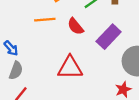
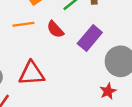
red triangle: (70, 68) -> (32, 73), moved

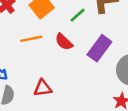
red triangle: (32, 73) -> (43, 88), size x0.7

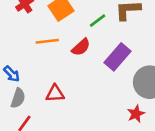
red semicircle: (64, 42) -> (81, 47), turned -90

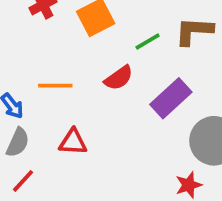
orange line: (47, 41) -> (55, 86), moved

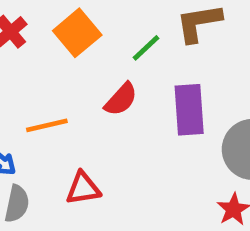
purple rectangle: (171, 98) -> (189, 110), turned -39

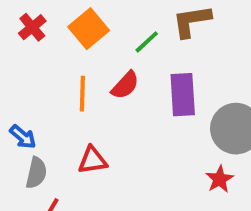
orange line: (47, 125) -> (82, 94), moved, turned -76

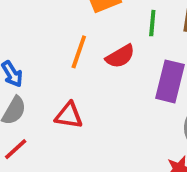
green line: (147, 42) -> (152, 23), turned -60

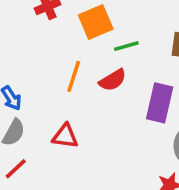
green line: (152, 23) -> (126, 46), moved, turned 70

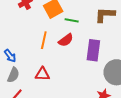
green line: (126, 46) -> (72, 20), turned 32

